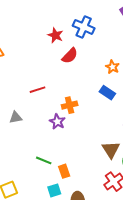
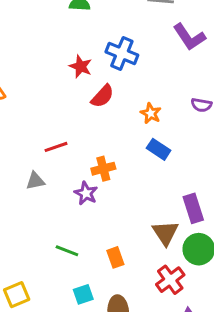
orange star: (112, 67) -> (151, 113), moved
gray triangle: (16, 117) -> (35, 181), moved
orange rectangle: (64, 171) -> (115, 257), moved

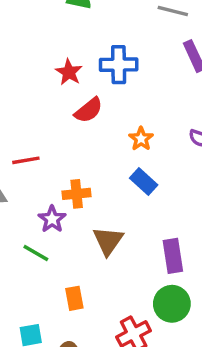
blue cross: (122, 53) -> (119, 65), turned -32
brown triangle: (165, 233) -> (108, 241), moved
green line: (67, 251) -> (36, 253), moved

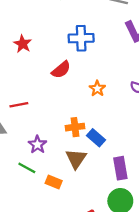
red star: (69, 72) -> (23, 44), moved
blue rectangle: (144, 182) -> (96, 138), moved
orange cross: (77, 194) -> (75, 127), moved
orange rectangle: (74, 298) -> (54, 182), moved, turned -56

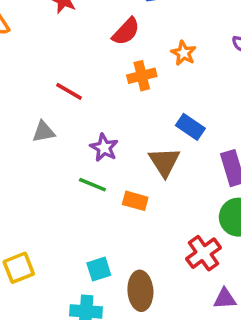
red line: (19, 105) -> (69, 91), turned 48
orange cross: (75, 127) -> (142, 76), moved

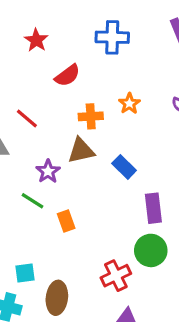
red semicircle: (126, 31) -> (67, 75), moved
brown triangle: (164, 162) -> (81, 151), moved, turned 40
orange rectangle: (135, 201) -> (66, 221), turned 45

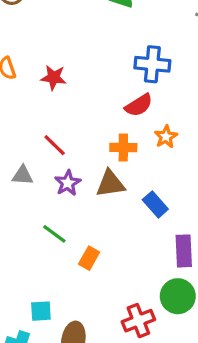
red star: (36, 40) -> (54, 78), moved, turned -30
red semicircle: (67, 75) -> (139, 105), moved
purple star: (48, 171) -> (68, 183), moved
orange rectangle: (66, 221) -> (89, 258), turned 45

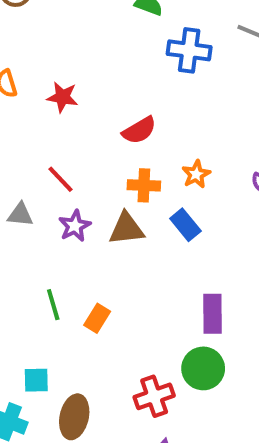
blue cross: (152, 64) -> (189, 50), moved
red semicircle: (139, 105) -> (139, 130), moved
blue rectangle: (155, 204) -> (185, 225), moved
green line: (54, 234) -> (53, 305), moved, turned 35

